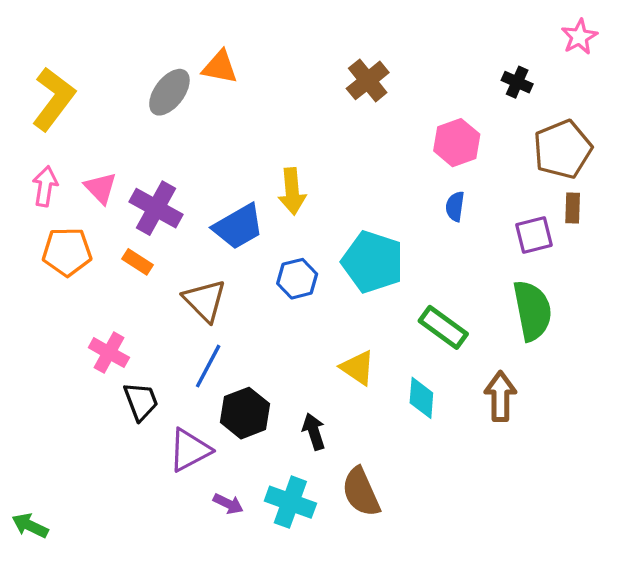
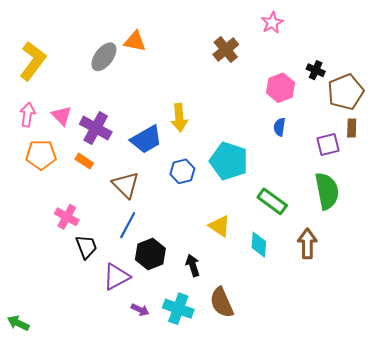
pink star: (579, 37) -> (272, 23), moved
black cross: (517, 82) -> (316, 70), moved

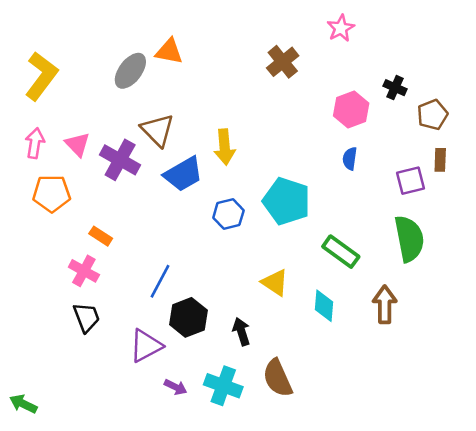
brown pentagon: (346, 92) -> (432, 115), size x0.7
orange rectangle: (84, 161) -> (101, 236), moved
brown triangle: (126, 185) -> (157, 130), moved
black trapezoid: (86, 247) -> (86, 317), moved

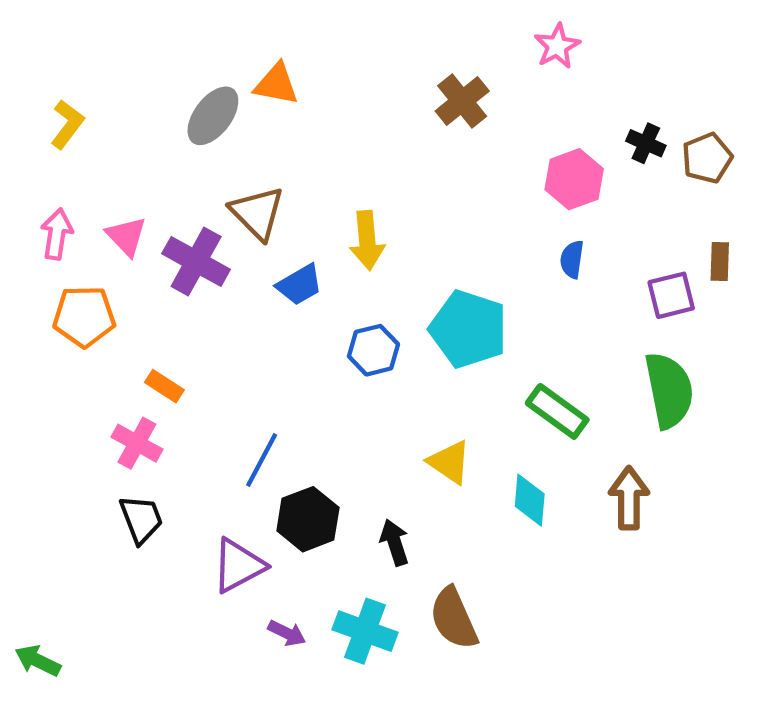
yellow L-shape: (41, 76) -> (67, 124), size x0.6
brown pentagon: (432, 115) -> (707, 158), moved
blue trapezoid: (183, 174) -> (300, 285), size x0.7

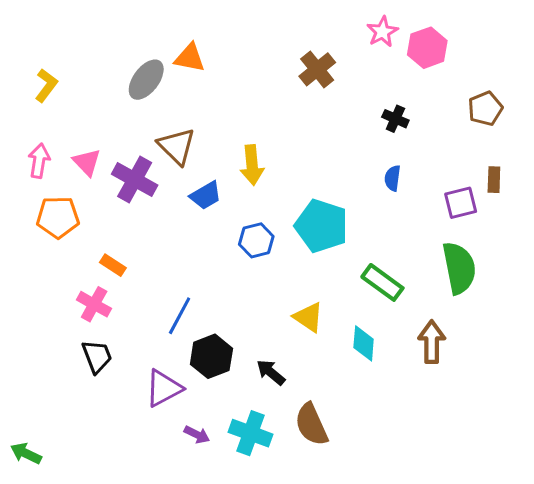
black cross: (646, 143) -> (395, 119), moved
pink hexagon: (574, 179) -> (427, 48), moved
black arrow: (395, 542) -> (271, 372), turned -32

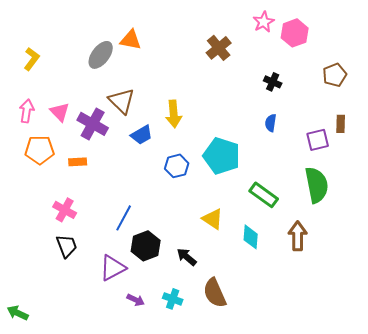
orange rectangle: (113, 265) -> (78, 162), moved, turned -36
cyan cross: (251, 433) -> (173, 299), size x0.7

